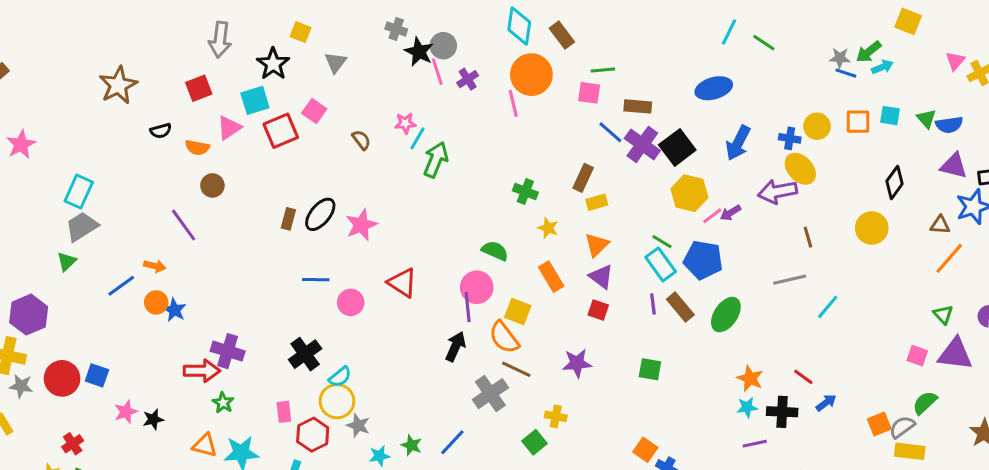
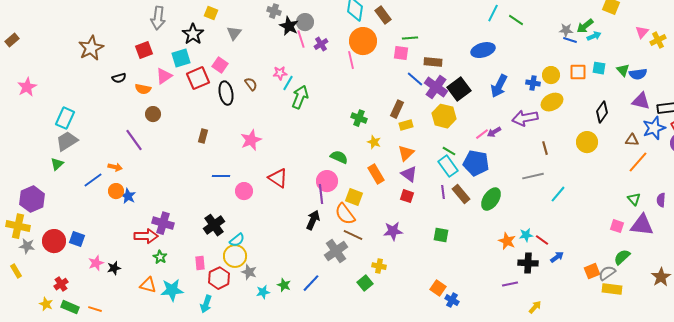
yellow ellipse: (800, 169) -> (552, 102), moved, turned -75
yellow hexagon: (689, 193) -> (444, 116), moved
black ellipse: (320, 214) -> (226, 93), moved, turned -50
cyan star: (747, 407) -> (526, 235), moved

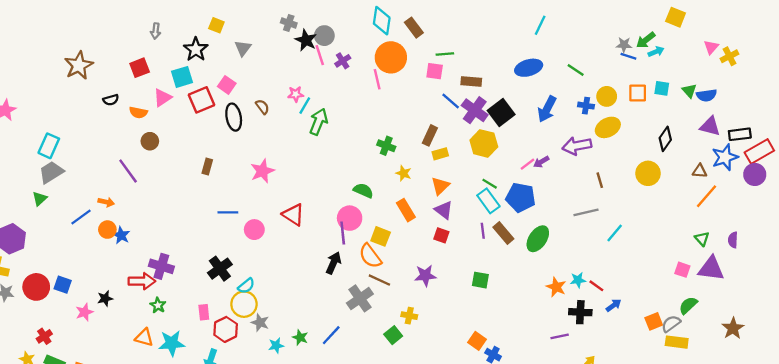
gray arrow: (158, 18) -> (156, 31), size x0.6
green line: (516, 20) -> (576, 70), moved
black star: (114, 268) -> (105, 298), moved

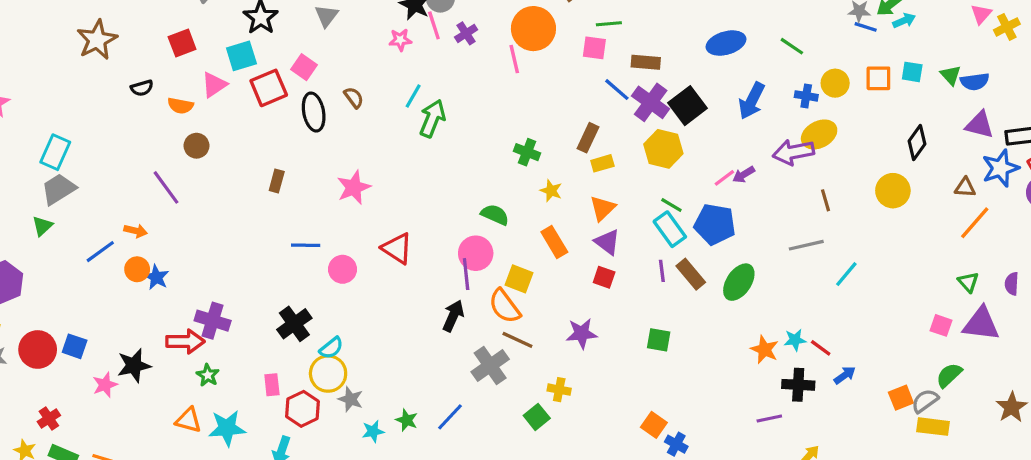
pink star: (296, 94) -> (400, 40), moved
yellow ellipse: (608, 127) -> (819, 134), moved
black star: (105, 298) -> (134, 366), size x1.5

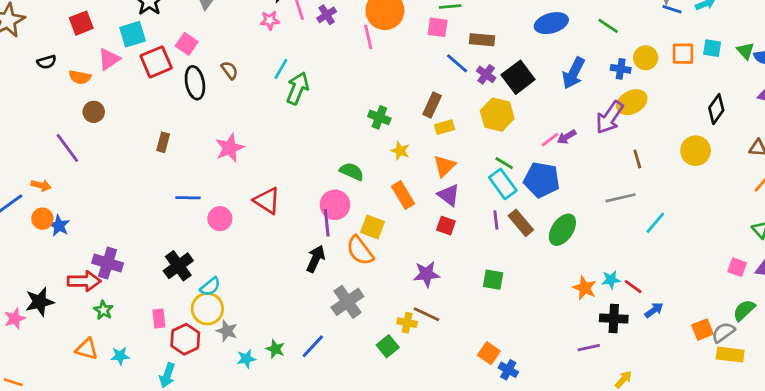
purple cross: (651, 102) -> (486, 74), size x0.6
purple arrow: (793, 152) -> (610, 117), turned -44
brown line: (517, 340) -> (427, 314), moved
cyan star: (227, 428) -> (120, 356), size x0.6

